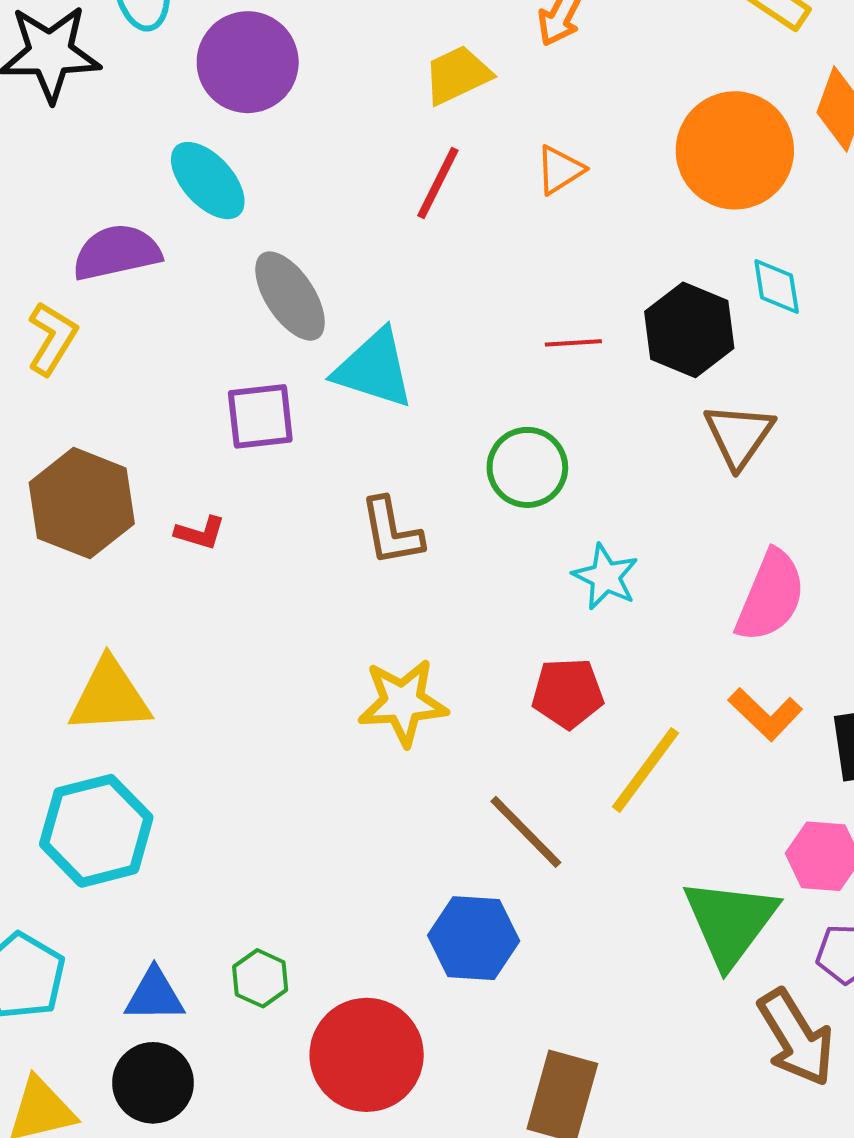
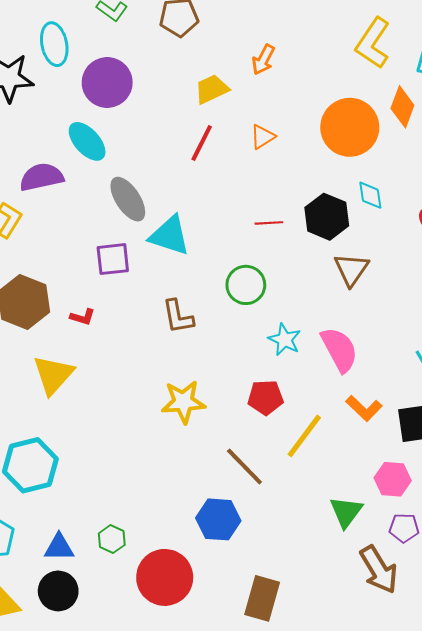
pink semicircle: (771, 596) -> (339, 350), moved, turned -51
yellow triangle: (110, 696) -> (53, 375), moved, turned -45
green triangle: (730, 922) -> (346, 512), size x0.7

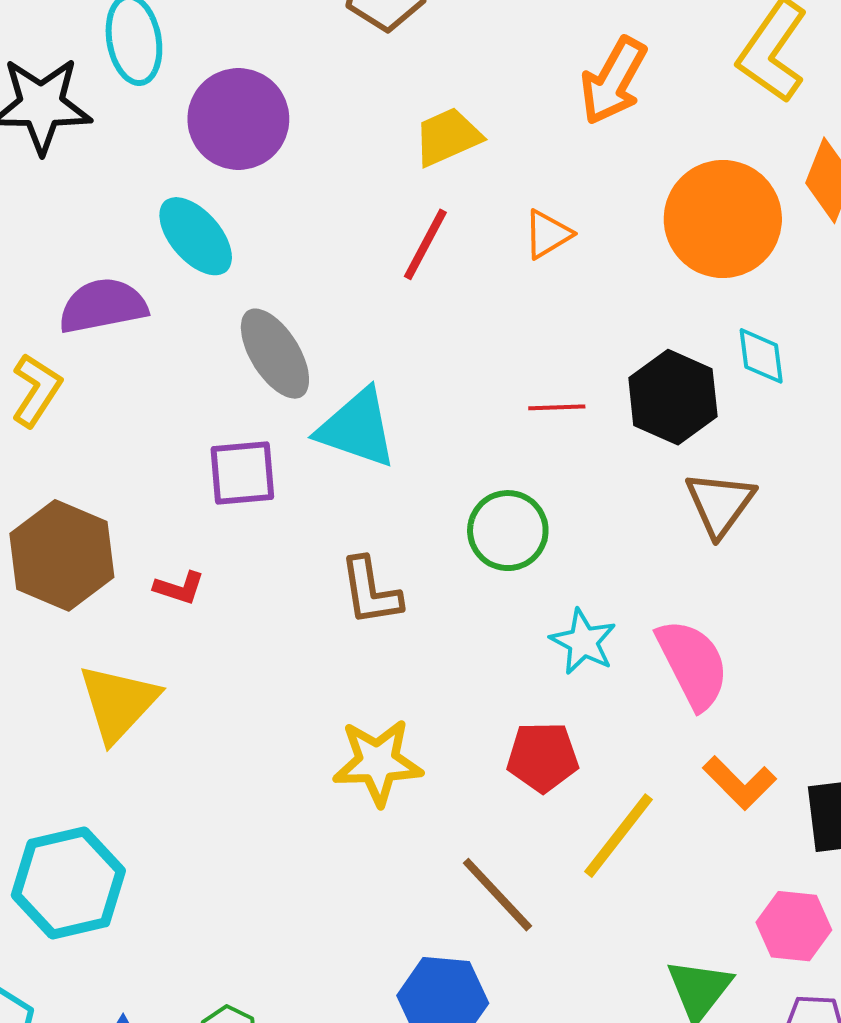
orange arrow: (263, 60) -> (613, 81), moved, size x1.4

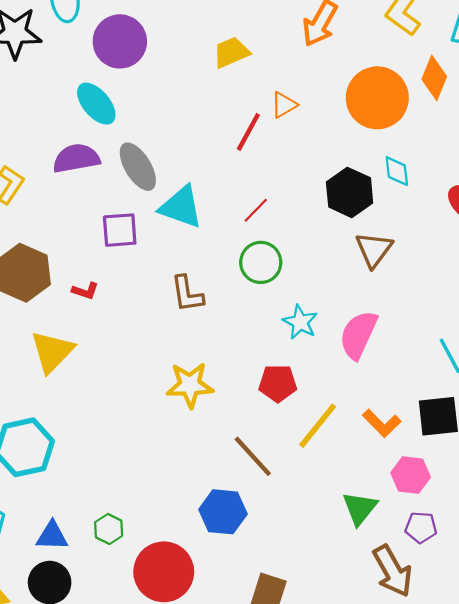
red line: (425, 244) -> (248, 132), moved
purple semicircle: (103, 306) -> (76, 158), moved
red line: (557, 407) -> (256, 210), moved, turned -44
pink semicircle: (693, 664) -> (358, 335), turned -129
orange L-shape: (739, 783) -> (382, 423), moved

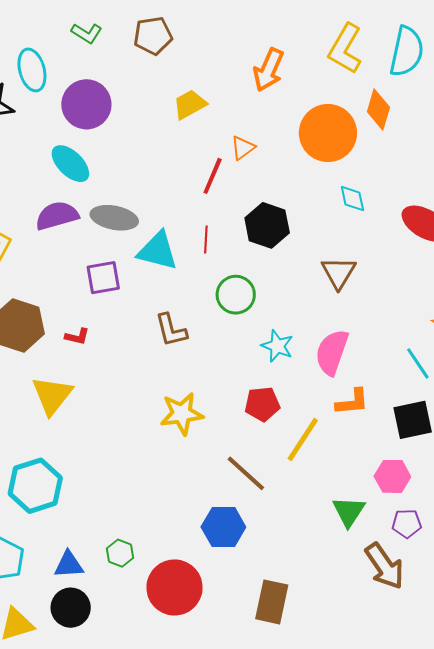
gray ellipse: (138, 167) -> (114, 218), turned -42
black hexagon: (350, 192) -> (267, 225), moved
red line: (256, 210) -> (206, 240), moved, turned -36
orange L-shape: (382, 423) -> (352, 402), moved, turned -45

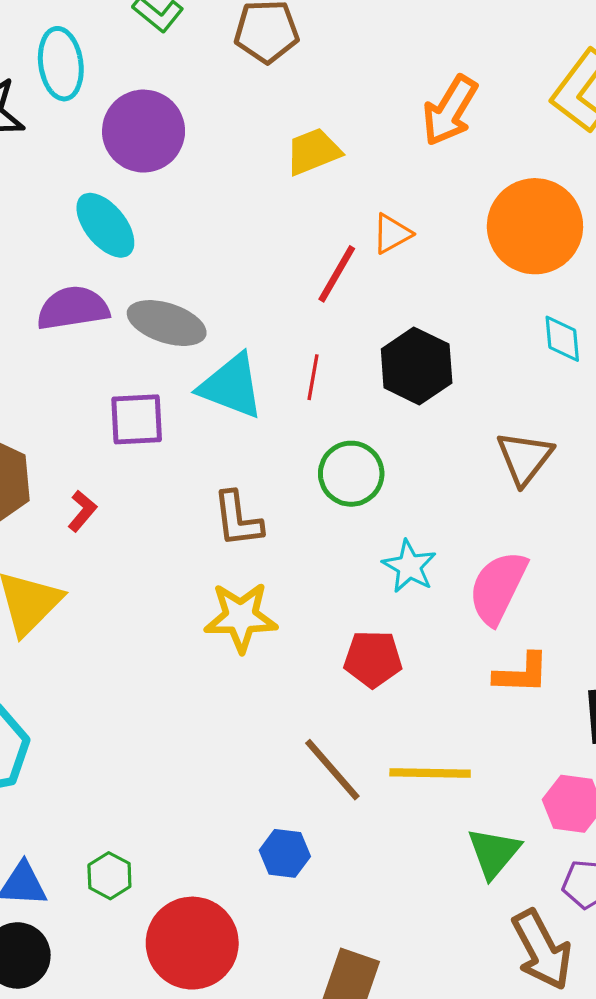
red L-shape: (77, 337) -> (82, 511), turned -70
yellow star: (182, 414) -> (241, 617), moved
yellow line: (303, 439) -> (430, 773), moved, turned 51
blue hexagon: (223, 527) -> (285, 853), size x0.7

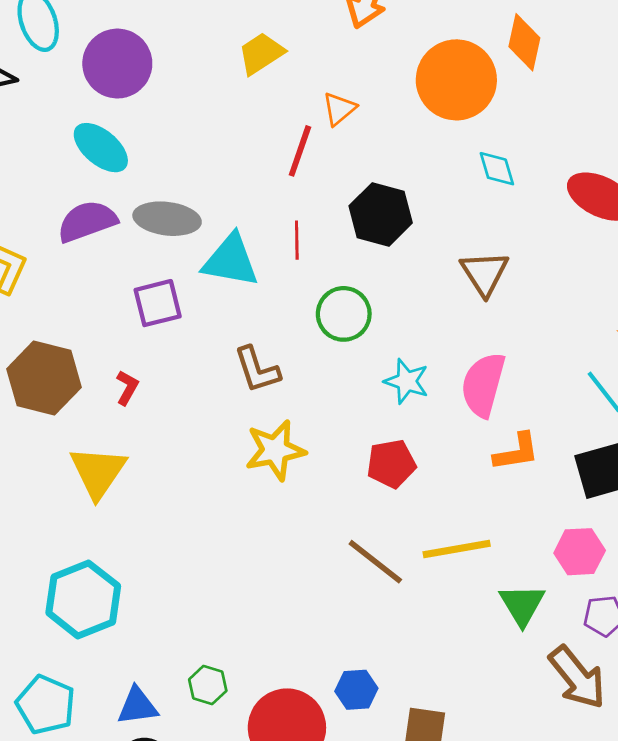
blue hexagon: (285, 853) -> (356, 690), moved

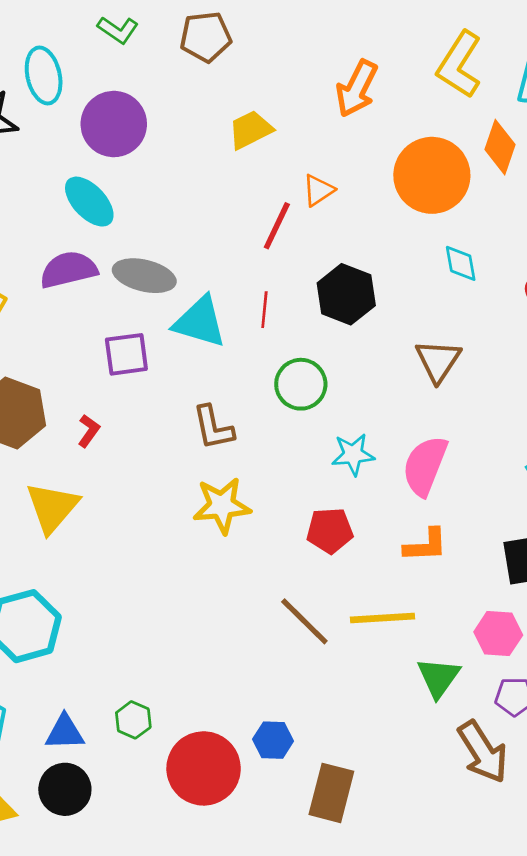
cyan star: (407, 381) -> (353, 454), turned -30
orange L-shape: (516, 452) -> (426, 545), moved

